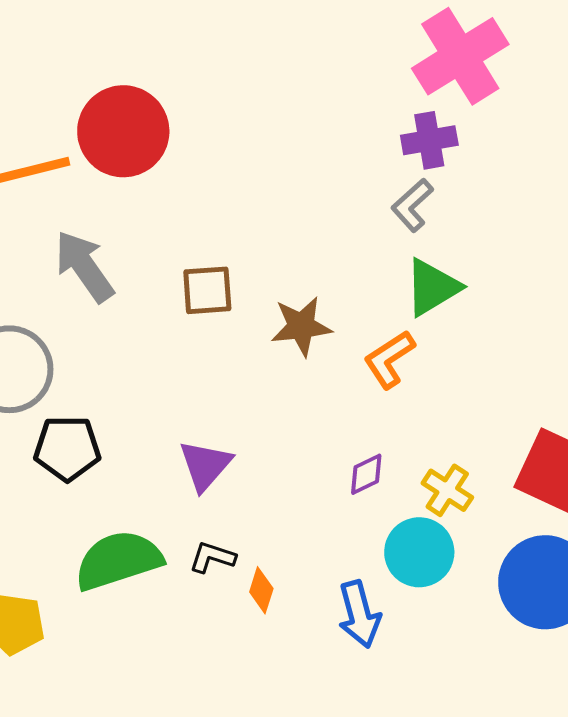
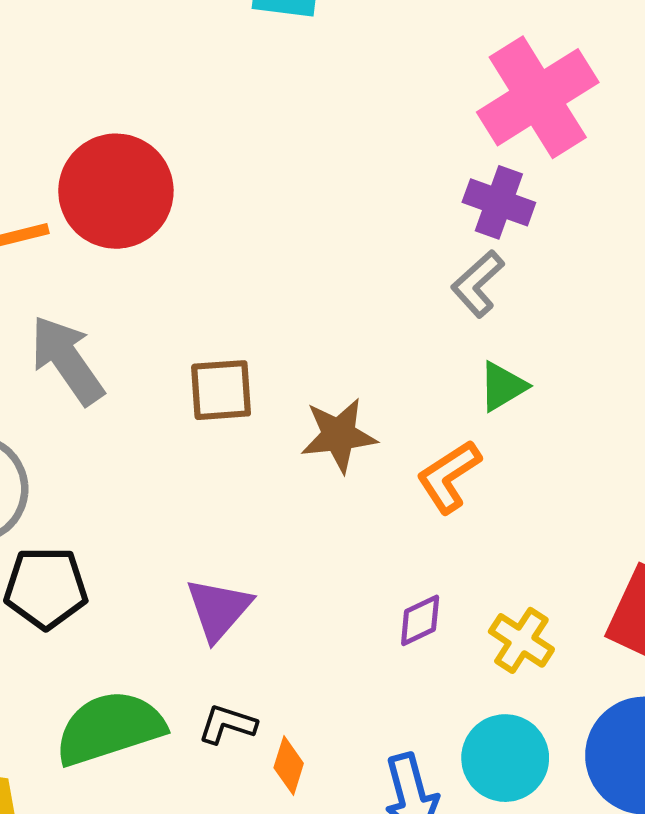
purple cross: (429, 140) -> (499, 202), turned 30
green triangle: (432, 287) -> (503, 386), size x0.7
cyan circle: (419, 552) -> (505, 758), moved

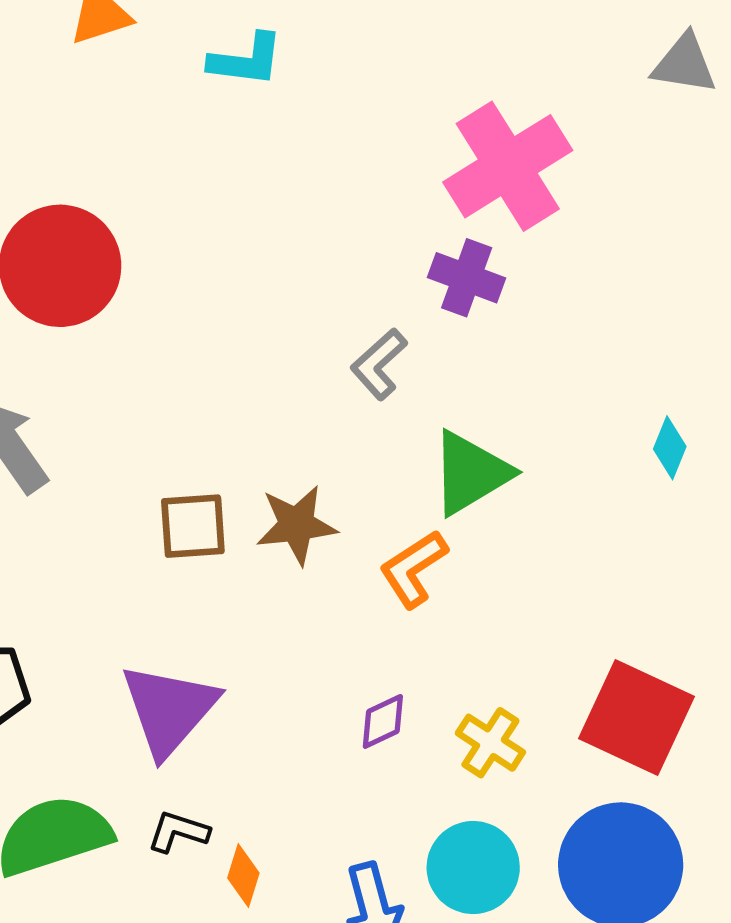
gray L-shape: (478, 284) -> (379, 364), moved
green triangle: (503, 386) -> (471, 473), size x1.6
brown square: (221, 390) -> (193, 526), moved
purple triangle: (219, 609) -> (169, 709), size x1.4

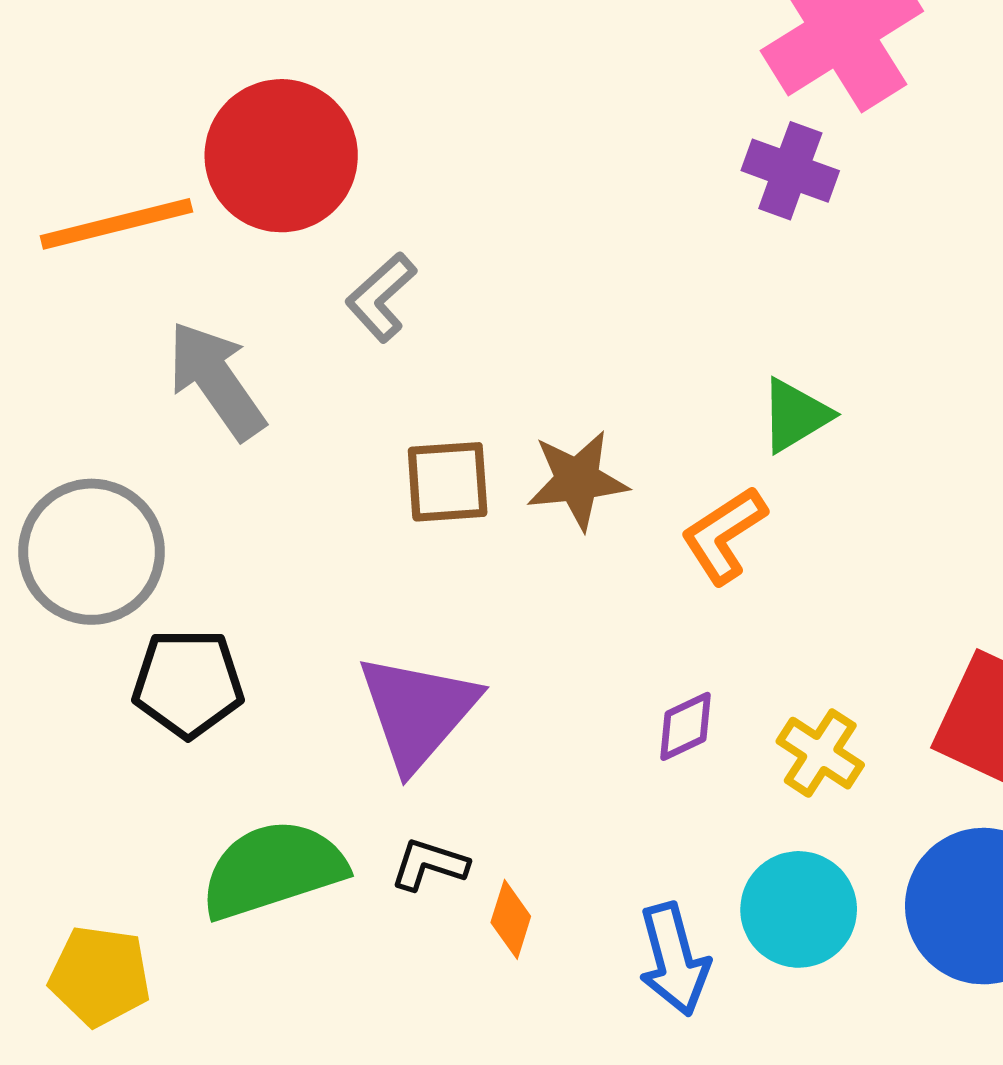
gray L-shape: (379, 364) -> (381, 297), moved
green triangle: (471, 473) -> (795, 415), size x0.7

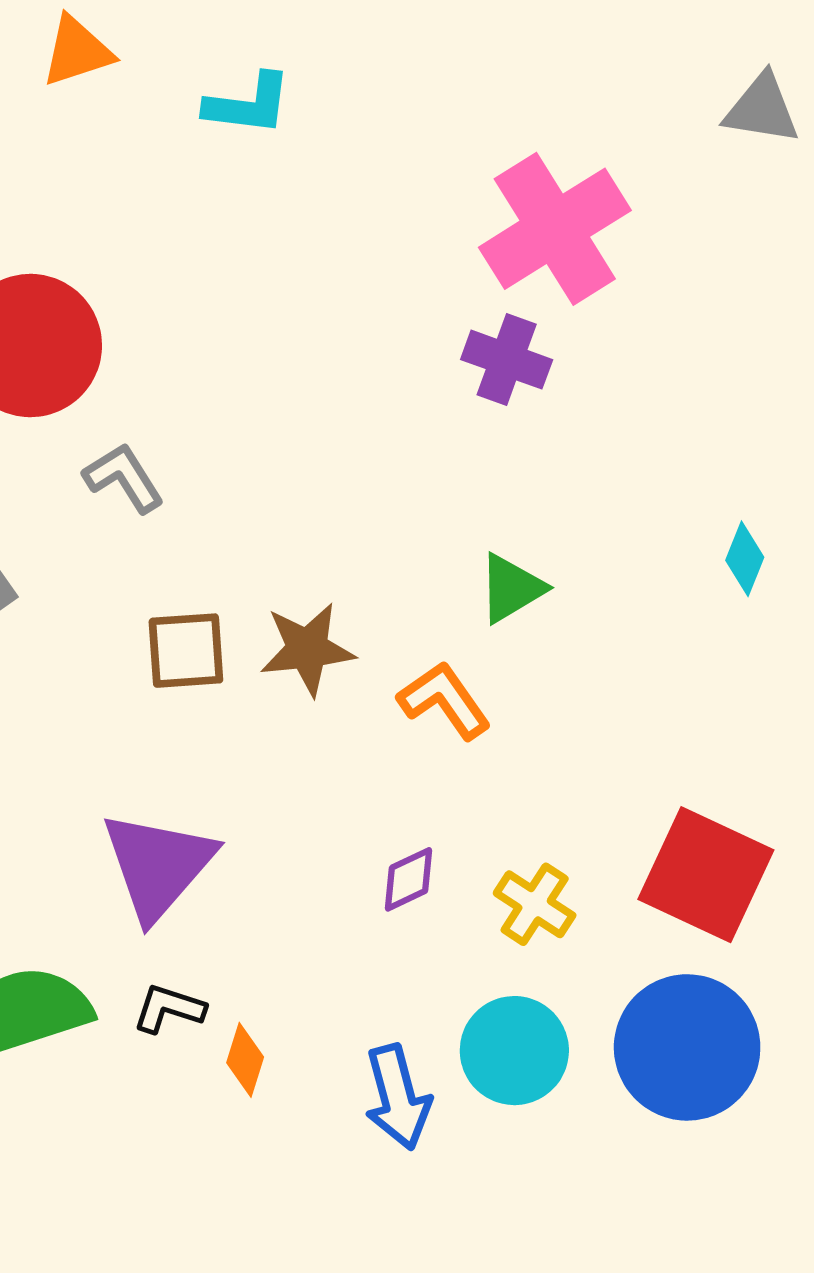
gray L-shape: (381, 297) -> (124, 478), turned 100
orange L-shape: (724, 535) -> (444, 700), turned 88

